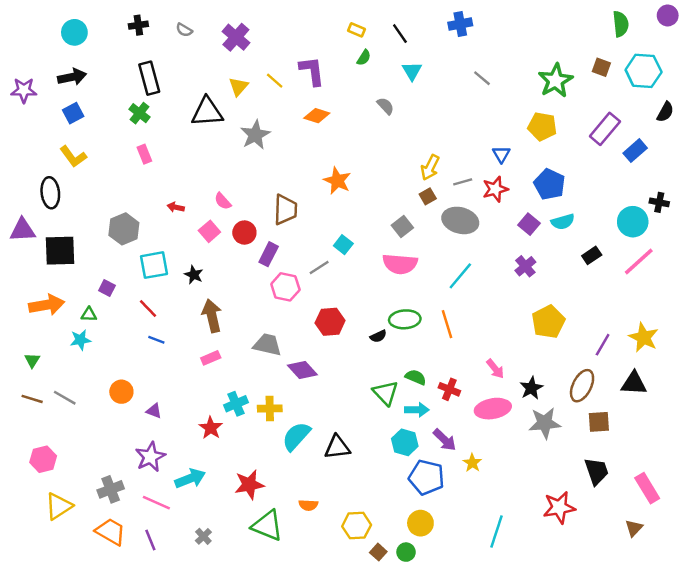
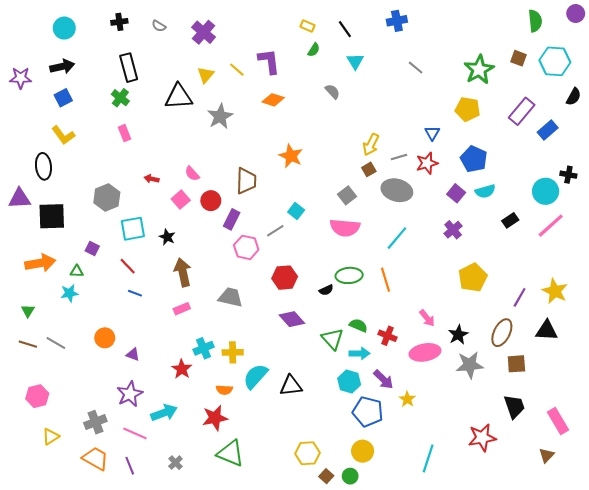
purple diamond: (302, 370) -> (292, 319), moved
orange semicircle: (308, 505) -> (224, 390), moved
yellow triangle: (59, 506) -> (51, 437), size x0.7

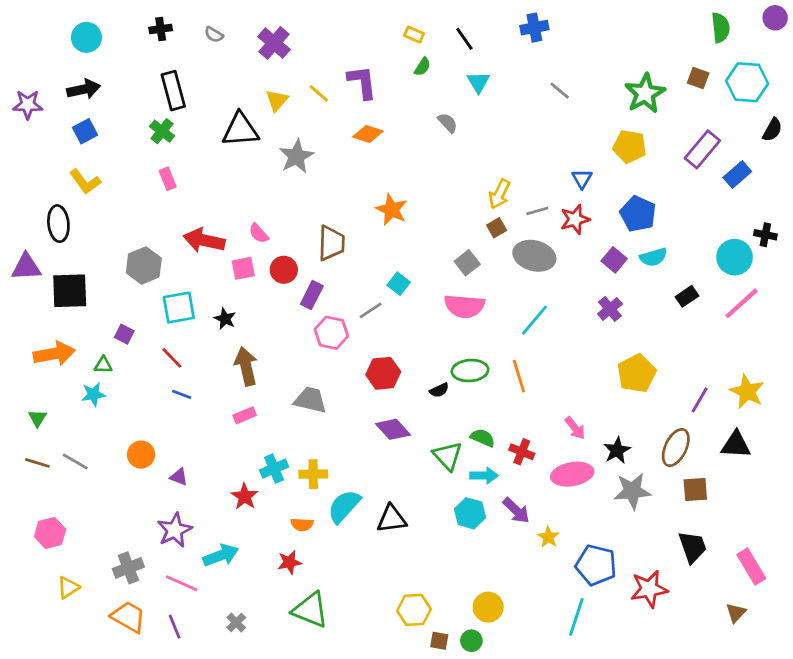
red arrow: (152, 179) -> (204, 240), size x2.0
pink square: (181, 200) -> (243, 268), turned 30
blue pentagon: (368, 412) -> (596, 565), moved
red star: (215, 418) -> (289, 562), size x0.7
brown square: (326, 476) -> (439, 641), turned -32

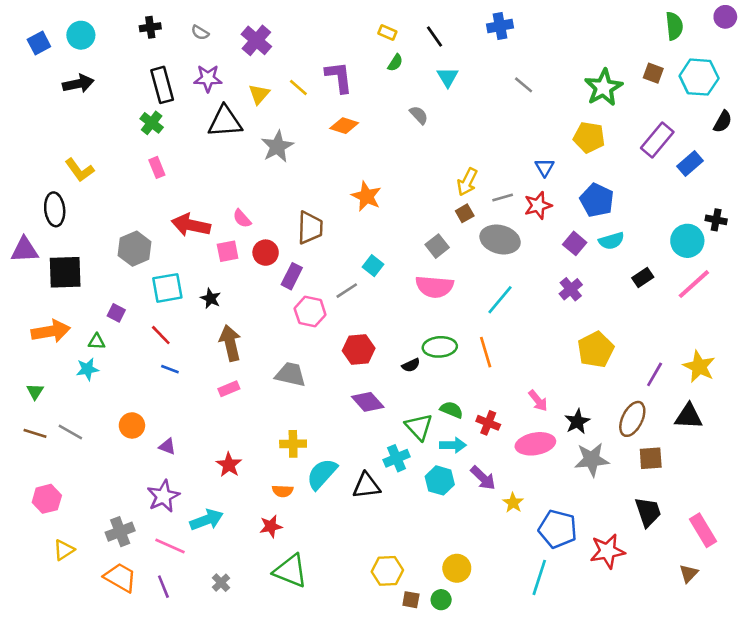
purple star: (28, 105) -> (208, 78), moved
blue square: (85, 131) -> (39, 43), moved
cyan cross: (274, 469) -> (397, 458), moved

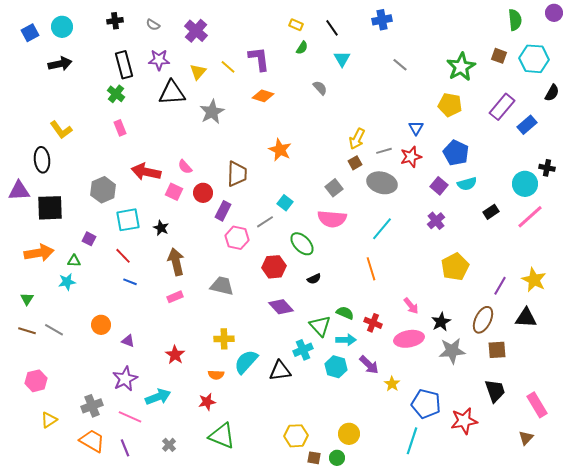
pink square: (228, 251) -> (174, 192), turned 36
green ellipse: (440, 347) -> (302, 244), moved, turned 50

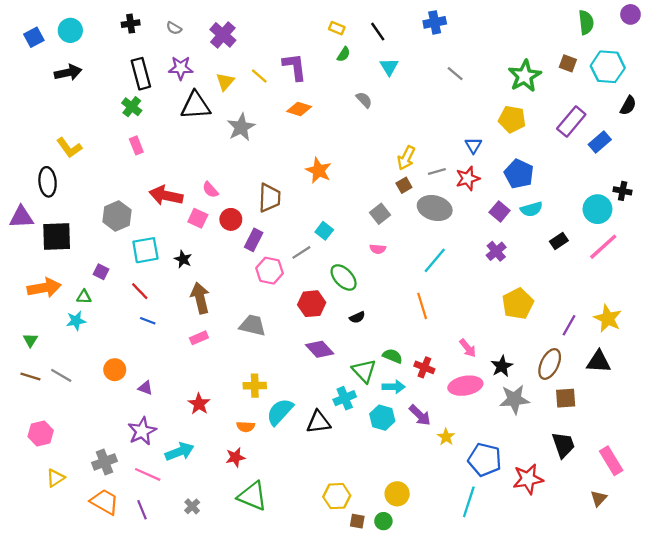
pink semicircle: (332, 219) -> (378, 249), size x0.5

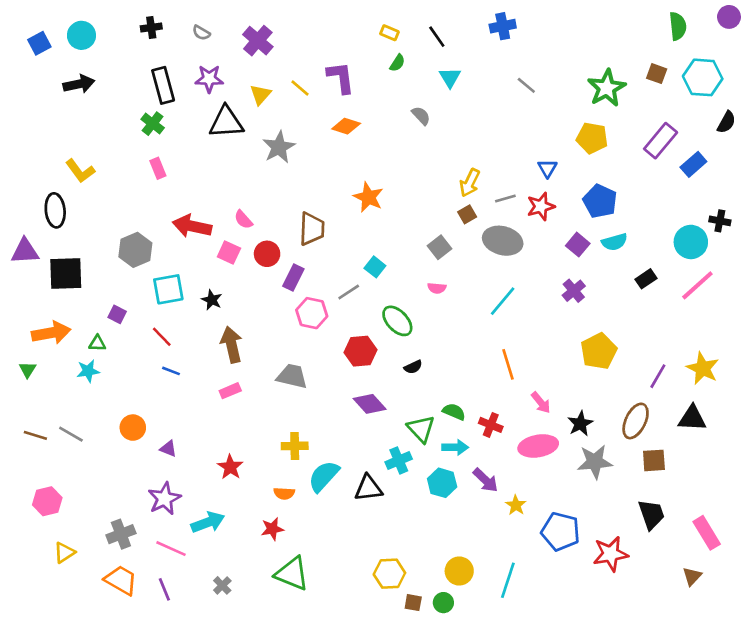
orange line: (422, 306) -> (508, 364), moved
green triangle: (30, 340) -> (28, 370), moved
cyan line: (469, 502) -> (508, 580), moved

